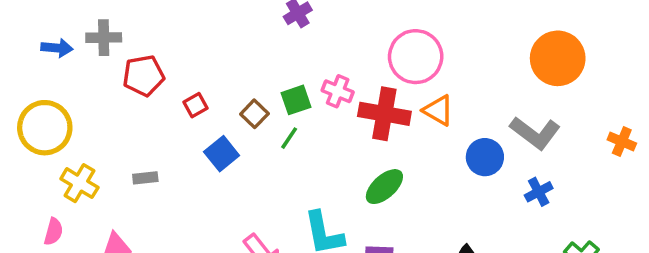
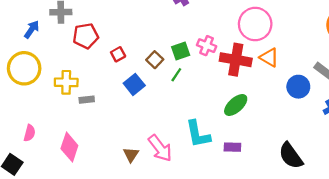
blue arrow: (57, 48) -> (32, 29), moved, turned -60
yellow cross: (79, 183) -> (66, 82), moved, turned -30

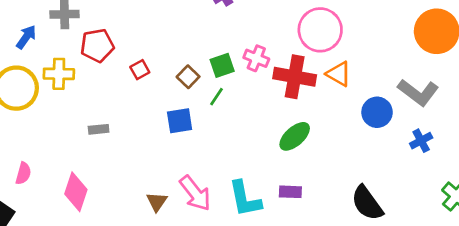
yellow cross: (66, 82) -> (59, 74), moved
blue square: (134, 84) -> (180, 121), moved, turned 30
cyan L-shape: (198, 134) -> (245, 199), moved

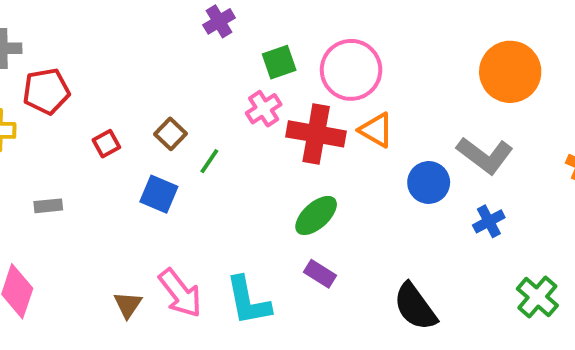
pink cross: (256, 58) -> (264, 109), turned 35
green square: (222, 65) -> (279, 62), moved
red square: (140, 70) -> (106, 144), moved
blue square: (180, 121) -> (159, 194), turned 32
purple rectangle: (290, 192) -> (320, 274), moved, turned 30

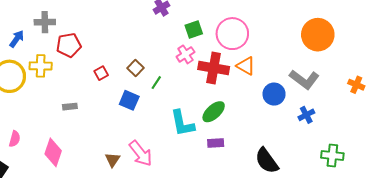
purple rectangle: (320, 274) -> (216, 143), turned -35
green cross: (537, 297) -> (332, 156), turned -35
cyan L-shape: (248, 301) -> (182, 123), moved

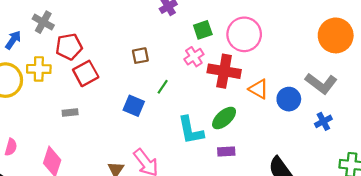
gray cross: (45, 22) -> (43, 22), turned 30
orange triangle: (246, 66) -> (259, 89), moved
brown square: (135, 68) -> (140, 56), moved, turned 35
red square: (101, 73) -> (86, 73), moved, size x1.6

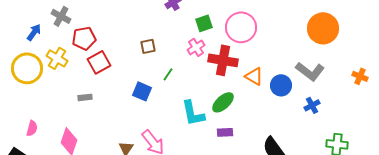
yellow cross: (39, 69) -> (57, 58), turned 30

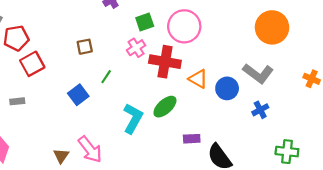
blue square: (142, 91) -> (78, 95), turned 30
cyan L-shape: (193, 113) -> (133, 118), turned -140
purple rectangle: (225, 132) -> (192, 139), moved

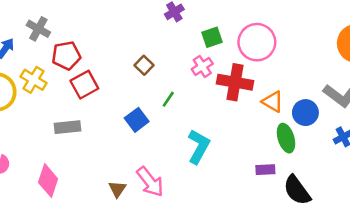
brown square: (85, 47) -> (144, 65), turned -35
gray rectangle: (17, 101) -> (67, 127), size x1.5
green ellipse: (165, 107) -> (286, 138), moved, turned -65

